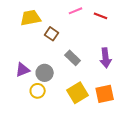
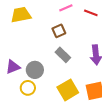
brown square: (52, 34) -> (59, 31), moved, turned 32

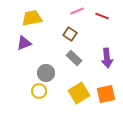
brown square: (59, 31) -> (70, 34), turned -32
purple triangle: (13, 67) -> (24, 43), moved

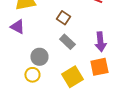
purple triangle: (24, 43) -> (17, 27), turned 49
orange square: (106, 94) -> (99, 67), moved

